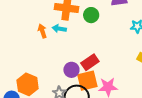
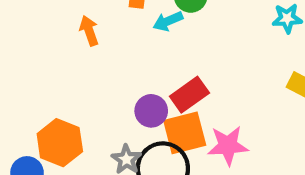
cyan arrow: (59, 29) -> (168, 21), moved, turned -32

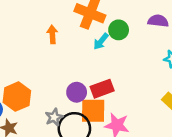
cyan arrow: (168, 21) -> (101, 41), turned -42

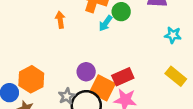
red rectangle: (102, 89) -> (123, 77), moved
orange square: (93, 111) -> (102, 88), turned 30

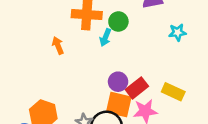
purple circle: (86, 72) -> (118, 82), moved
yellow rectangle: (176, 76) -> (173, 92), moved

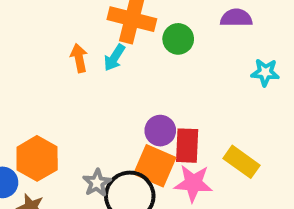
cyan arrow: (105, 37) -> (114, 58), moved
red rectangle: (137, 88) -> (187, 146), turned -60

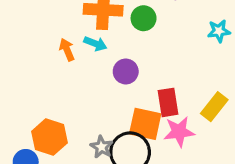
cyan arrow: (114, 58) -> (95, 44), turned -90
purple circle: (160, 131) -> (126, 71), moved
yellow rectangle: (241, 162) -> (214, 107), turned -76

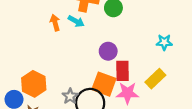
cyan star: (219, 31) -> (164, 42), moved
purple circle: (126, 71) -> (108, 51), moved

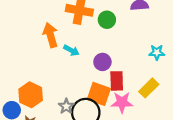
cyan arrow: (76, 21) -> (71, 50), moved
orange arrow: (55, 23) -> (50, 35), size x1.5

